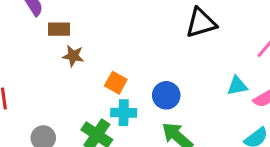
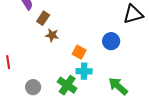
brown rectangle: (59, 29) -> (43, 18), turned -56
blue circle: (166, 95) -> (111, 41), moved

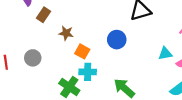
brown star: (52, 35) -> (66, 33), moved
gray circle: (33, 87) -> (33, 58), moved

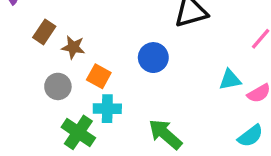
brown rectangle: (44, 15) -> (44, 32), moved
gray circle: (33, 58) -> (58, 86), moved

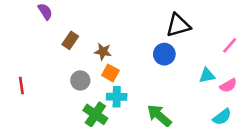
brown star: (73, 47) -> (103, 52), moved
blue circle: (153, 58) -> (164, 54), moved

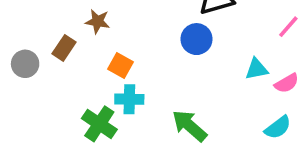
brown rectangle: (70, 40) -> (64, 48), moved
brown star: (103, 52) -> (98, 21), moved
gray circle: (80, 80) -> (25, 64), moved

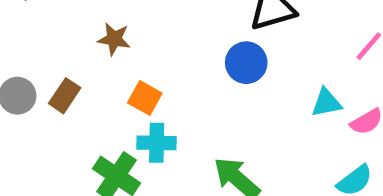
brown rectangle: (64, 48) -> (65, 96), moved

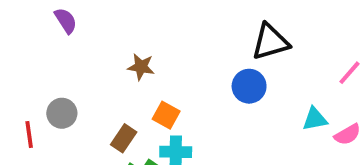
brown rectangle: (65, 96) -> (124, 138), moved

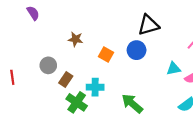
gray circle: (62, 113) -> (48, 65), moved
orange square: (166, 115) -> (106, 54), moved

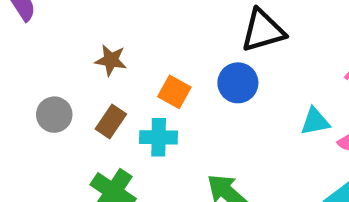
brown rectangle: (66, 80) -> (111, 121), moved
cyan cross: (95, 87) -> (159, 137), moved

